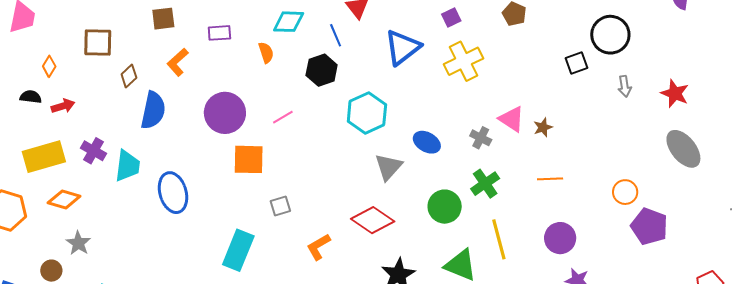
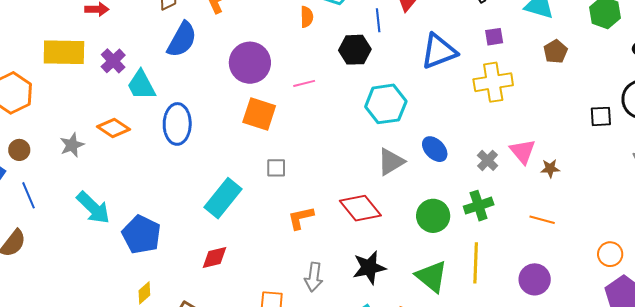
cyan trapezoid: (128, 166) -> (141, 85), turned 128
orange diamond: (64, 200) -> (114, 128), moved
brown circle: (51, 271) -> (19, 150), moved

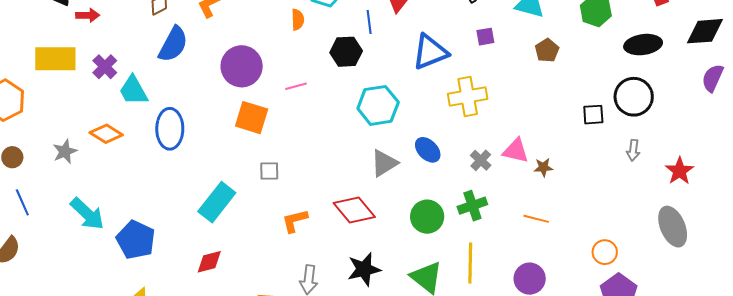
yellow cross: (493, 82) -> (468, 96), moved
pink triangle: (523, 151) -> (516, 151), turned -36

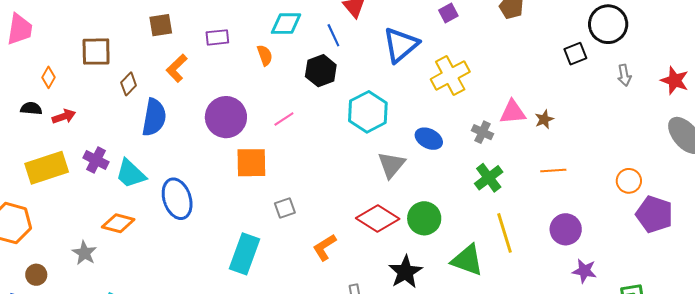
green circle: (427, 217) -> (424, 218), moved

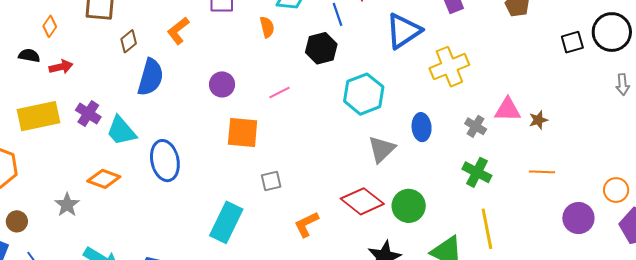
black square: (575, 54) -> (572, 42), moved
purple circle: (226, 117) -> (222, 84), size x0.6
blue ellipse: (429, 139) -> (422, 127), turned 52
green cross: (489, 178) -> (477, 172), turned -32
purple circle: (566, 229) -> (578, 218), moved

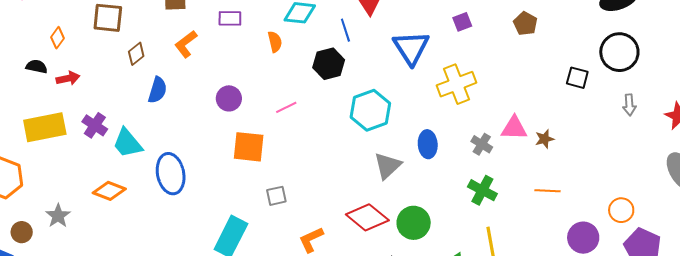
blue triangle: (403, 31) -> (411, 48), turned -30
black square: (572, 42) -> (577, 78), moved, turned 30
blue semicircle: (151, 77) -> (158, 90), size x0.7
gray star: (67, 205) -> (58, 216), moved

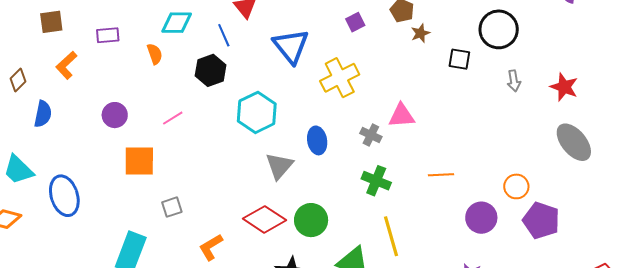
purple square: (462, 22) -> (355, 22), moved
brown star: (545, 139) -> (420, 33), moved

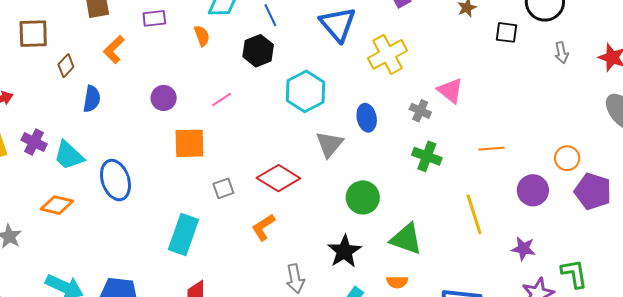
pink triangle: (402, 116) -> (450, 91), turned 44
red diamond: (264, 219) -> (278, 178), moved
yellow line: (391, 236) -> (474, 214), moved

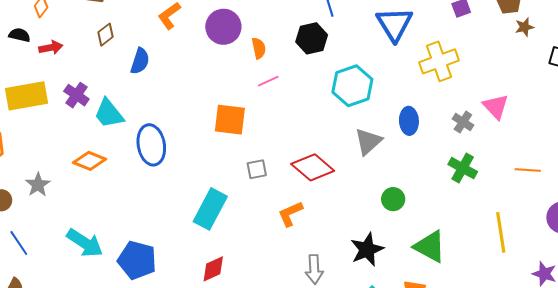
orange semicircle: (202, 36) -> (259, 48), moved
brown diamond: (66, 66) -> (106, 35), moved
purple circle: (164, 98) -> (223, 27), moved, size x1.4
green circle: (363, 197) -> (393, 199), size x0.7

